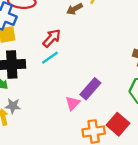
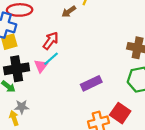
purple rectangle: (90, 89) -> (91, 83), turned 30
pink triangle: (73, 103) -> (41, 66), moved

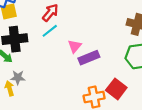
pink triangle: (41, 66) -> (75, 46), moved

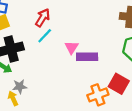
purple rectangle: (89, 58) -> (87, 57), turned 30

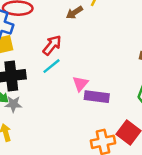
gray star: (20, 86) -> (13, 104), moved

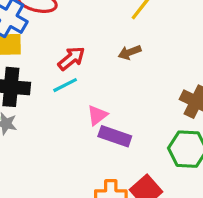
brown arrow: (74, 13) -> (130, 52), moved

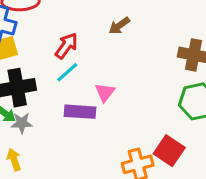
purple rectangle: (115, 136) -> (80, 112), moved

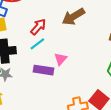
brown arrow: (119, 26) -> (73, 17), size x1.6

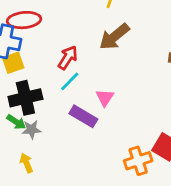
purple rectangle: (44, 70) -> (83, 116), turned 30

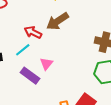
red arrow: (68, 58) -> (33, 32), moved, turned -102

